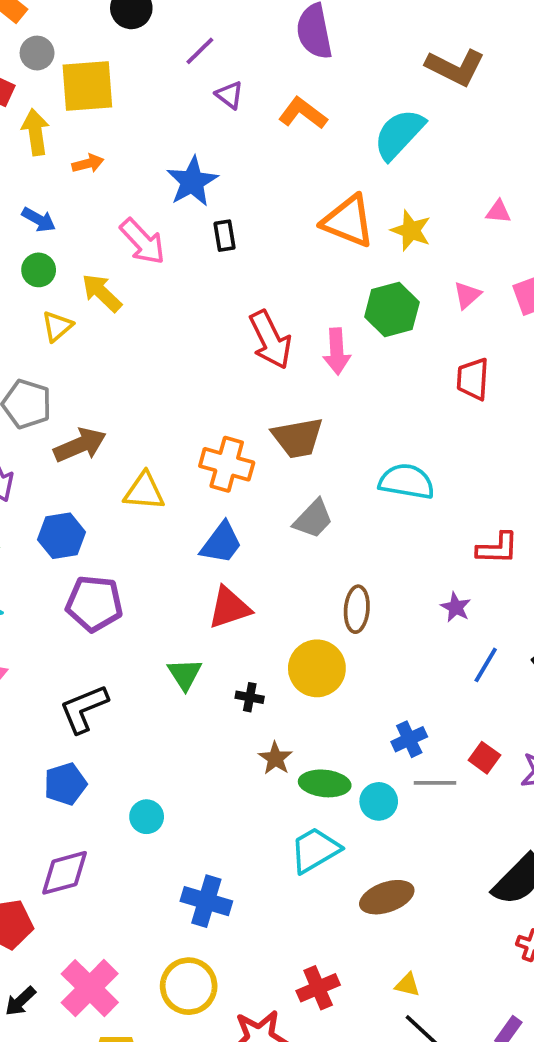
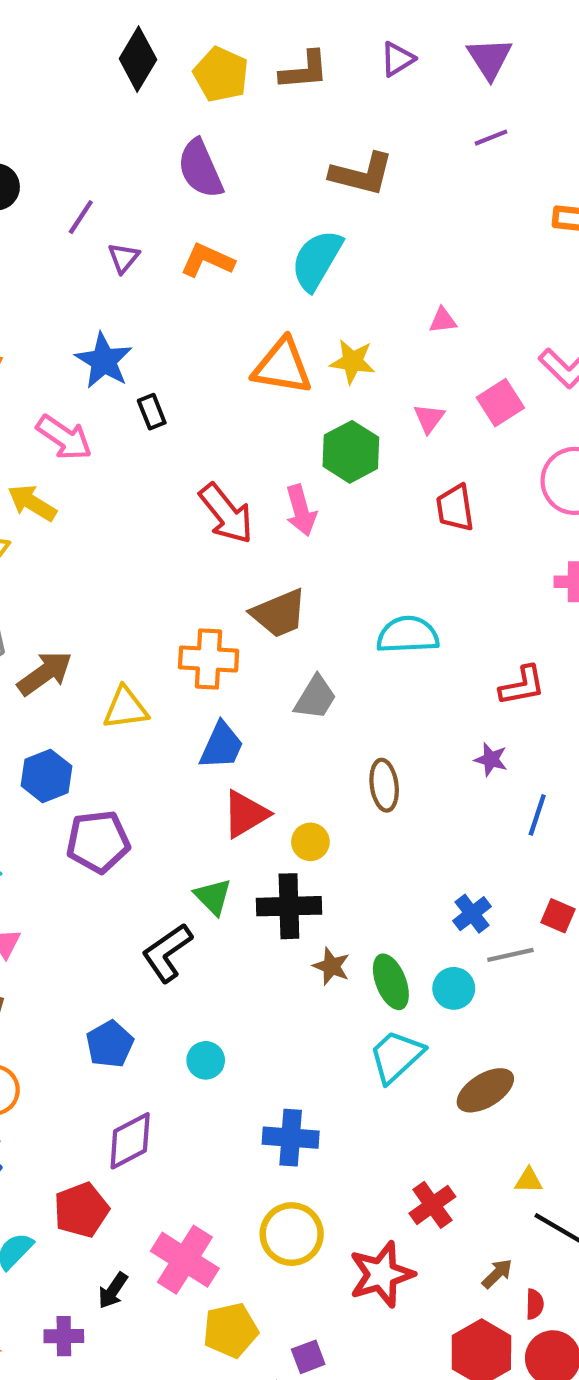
purple triangle: (229, 95) -> (123, 258), turned 44
yellow circle: (317, 668) -> (310, 842), moved, size x0.6
black cross: (250, 697) -> (289, 906), size x2.0
black L-shape: (84, 709) -> (167, 953), moved
green ellipse: (325, 783) -> (391, 982), turned 75

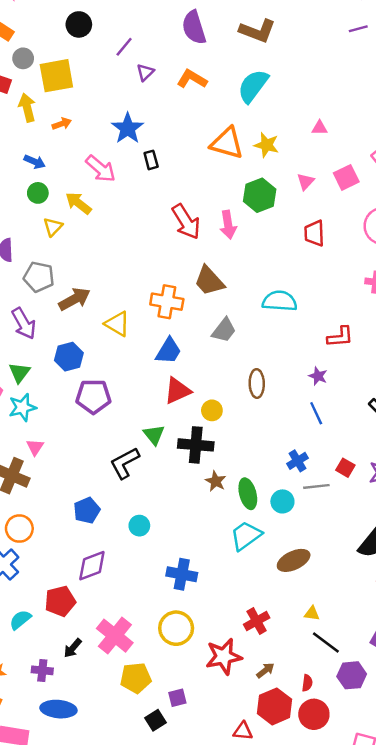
brown L-shape: (362, 174) -> (257, 31), moved
brown trapezoid: (279, 613) -> (209, 281), turned 64
yellow triangle: (126, 708) -> (117, 324), turned 32
blue line: (537, 815) -> (316, 413), moved, turned -50
brown arrow: (497, 1274) -> (265, 670), moved

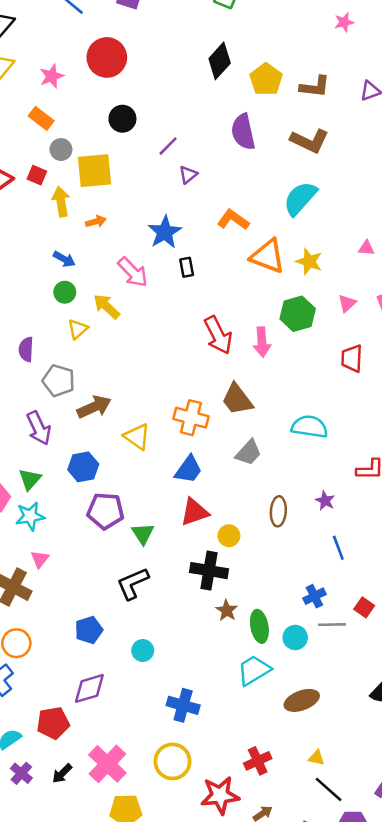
orange L-shape: (192, 79) -> (233, 220), moved
purple star: (318, 376) -> (325, 501), moved
green triangle: (154, 435) -> (143, 534), moved
purple cross: (42, 670) -> (21, 773), moved, turned 30

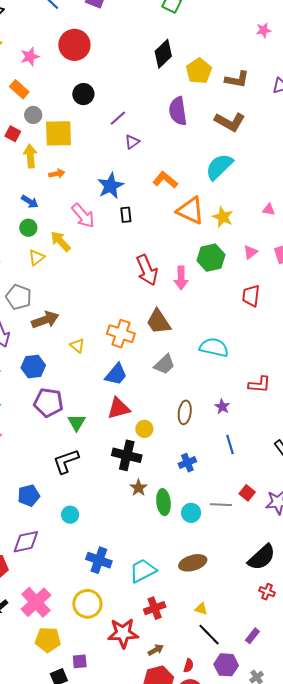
yellow triangle: (137, 436) -> (77, 346), size x0.7
blue cross: (314, 596) -> (187, 463), moved
cyan trapezoid: (254, 670) -> (143, 571), moved

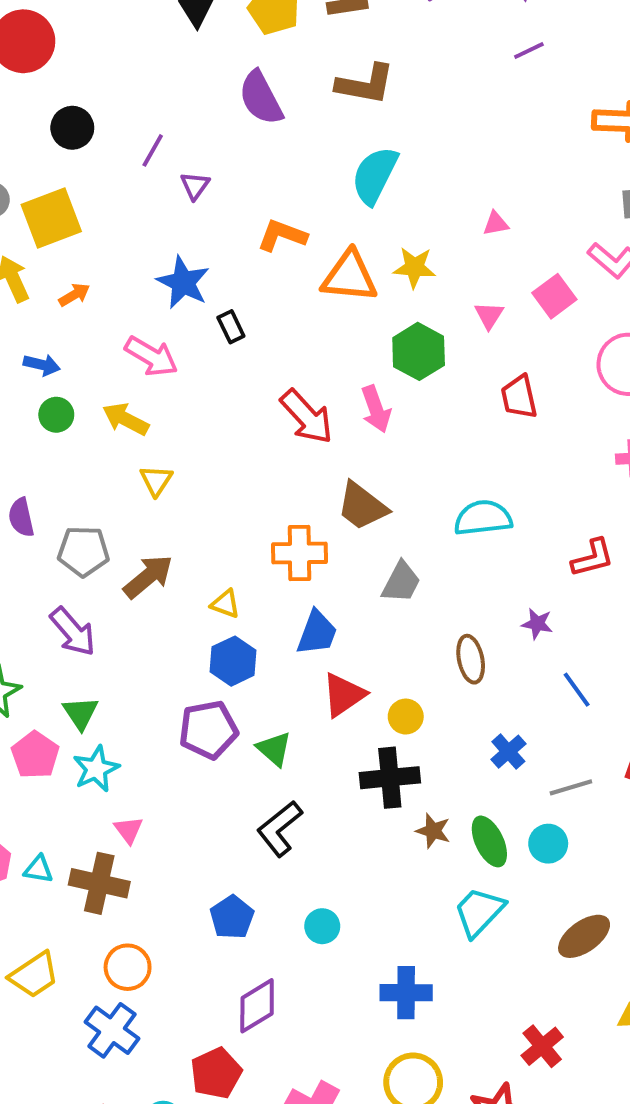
yellow triangle: (36, 257) -> (156, 481), moved
blue hexagon: (33, 366) -> (233, 661), moved
gray line: (221, 505) -> (571, 787), moved
cyan trapezoid: (143, 571) -> (479, 912), moved

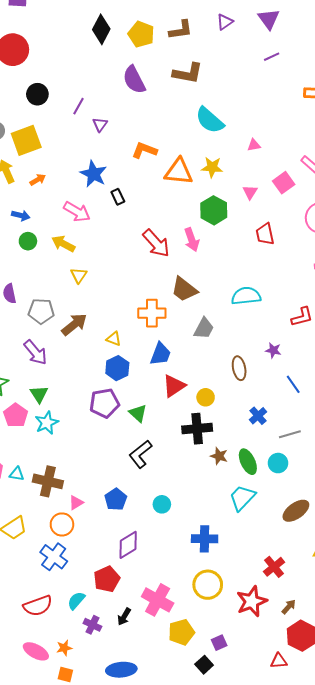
cyan semicircle: (375, 175) -> (210, 120), moved, turned -76
pink triangle: (129, 830) -> (76, 503), moved, turned 35

